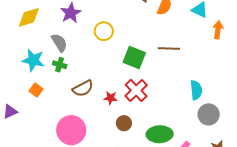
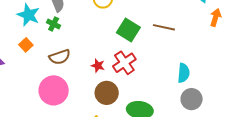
brown semicircle: (83, 88) -> (60, 57), moved
brown circle: (124, 123) -> (107, 93), size x1.5

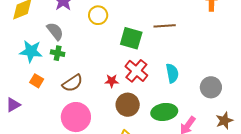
cyan semicircle: (184, 73) -> (172, 73), moved

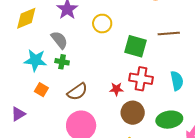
red cross: (136, 71) -> (141, 79), turned -30

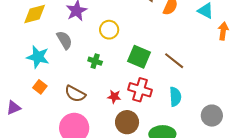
brown line: (169, 33) -> (174, 61), moved, turned 35
green cross: (62, 62) -> (95, 61), moved
brown semicircle: (77, 92) -> (75, 94), turned 55

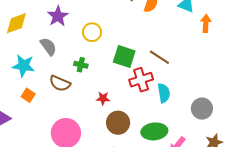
red cross: (140, 90) -> (141, 80), moved, turned -30
brown semicircle: (75, 94) -> (60, 83), moved

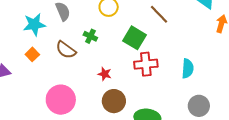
brown line: (159, 57) -> (159, 14), moved
cyan star: (24, 66) -> (34, 24), turned -30
cyan semicircle: (164, 93) -> (188, 68), moved

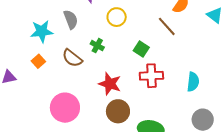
green square: (135, 38) -> (141, 49), size x0.7
red star: (105, 74) -> (110, 84), size x1.6

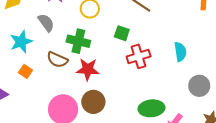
green cross: (97, 46) -> (78, 41), size x1.6
red star: (110, 84) -> (88, 69), moved
brown circle: (118, 111) -> (93, 102), moved

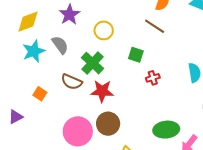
green cross: (78, 41) -> (93, 63), turned 30
cyan star: (21, 42) -> (34, 51), moved
red cross: (139, 56) -> (153, 78), size x0.6

